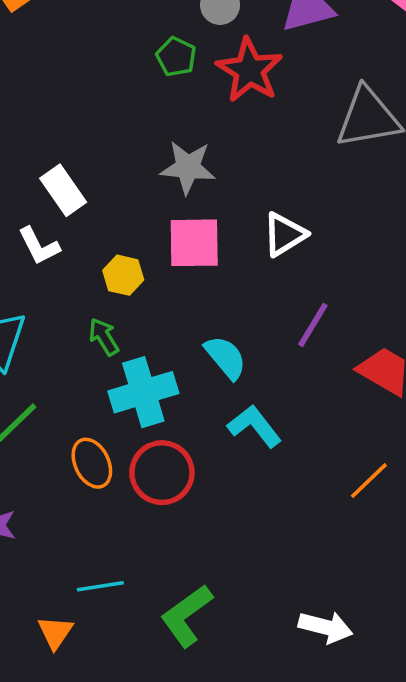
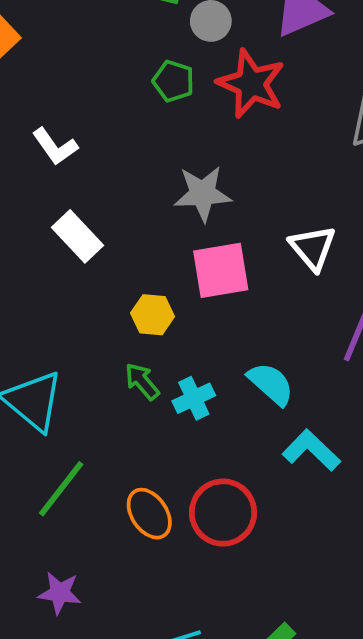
white triangle: (284, 234) -> (313, 248), turned -30
white L-shape: (39, 246) -> (55, 146), moved
cyan cross: (143, 392) -> (194, 398), moved, size x0.6

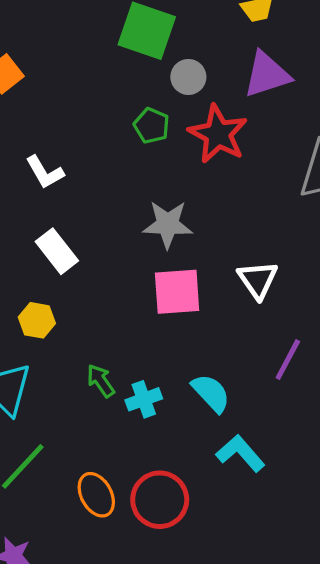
yellow hexagon: (153, 315) -> (37, 320), moved

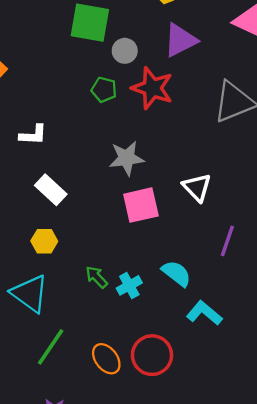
white L-shape: (45, 172) -> (33, 135), turned -48

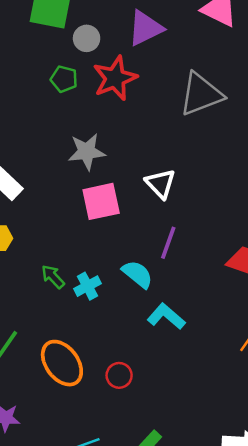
red star: (152, 88) -> (115, 78), turned 30
purple line: (227, 241) -> (168, 243), moved
red circle: (152, 355) -> (119, 375), moved, size x0.6
orange ellipse: (106, 359) -> (62, 363), size x1.4

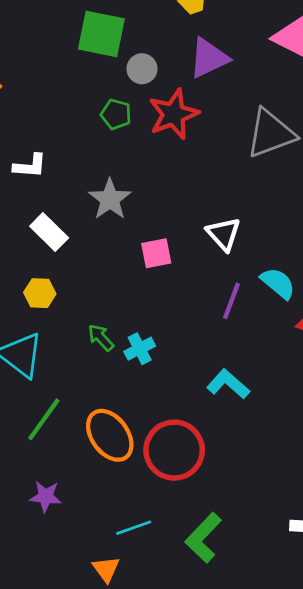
gray star: (87, 152) -> (110, 199), moved, turned -30
pink square: (101, 201) -> (156, 253), size x0.7
cyan semicircle: (137, 274) -> (278, 283), moved
red circle: (119, 375) -> (174, 450), size x2.0

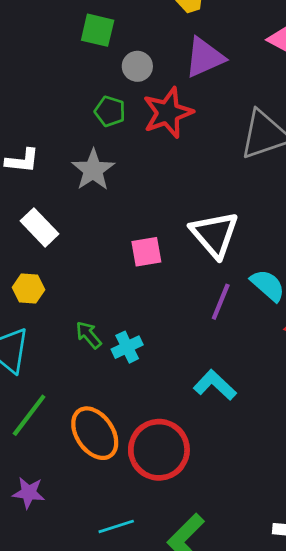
green square: (101, 34) -> (98, 30), size x0.7
gray star: (110, 199) -> (93, 170), moved
white triangle: (224, 234) -> (215, 234), size x1.4

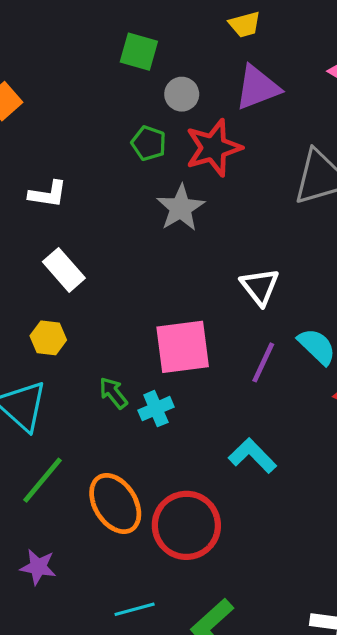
gray star: (93, 170) -> (181, 208), moved
white triangle: (215, 234) -> (260, 287), size x0.7
pink square: (146, 252) -> (183, 347), moved, size x1.6

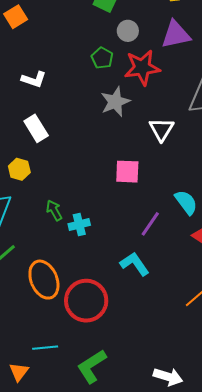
white triangle: (260, 287) -> (161, 129), moved
pink square: (183, 347) -> (127, 172), moved, size x0.7
purple line: (263, 362) -> (150, 224), moved

